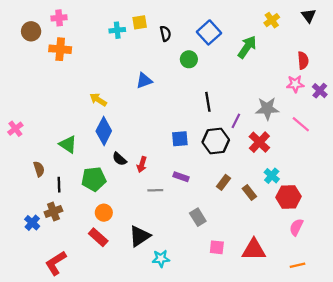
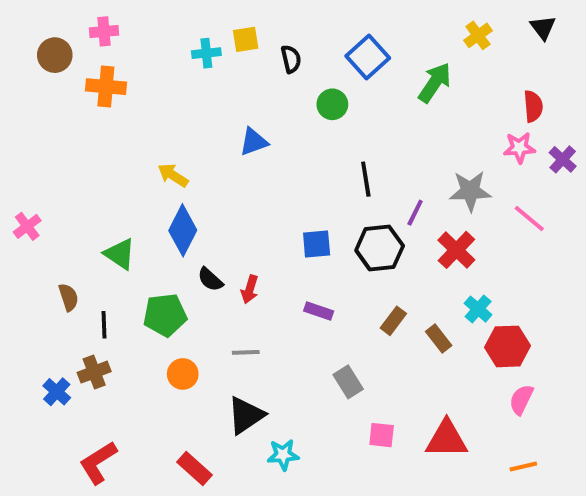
gray line: (155, 190) -> (246, 352), moved
red rectangle: (98, 237) -> (195, 468), moved

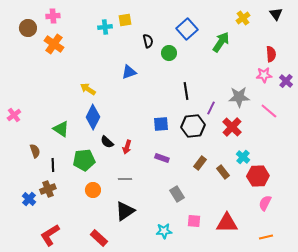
black semicircle: (291, 59) -> (148, 41), moved
orange cross: (106, 87) -> (54, 44), turned 30
cyan star: (283, 455) -> (164, 231), moved

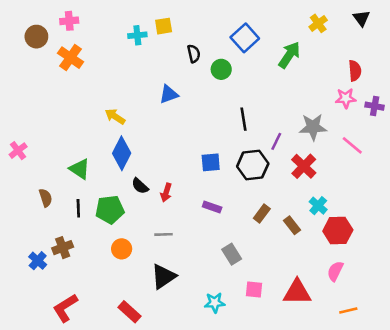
purple cross: (286, 81) -> (375, 106), turned -32
black line: (53, 165) -> (78, 208), moved
pink semicircle: (265, 203) -> (335, 271), moved

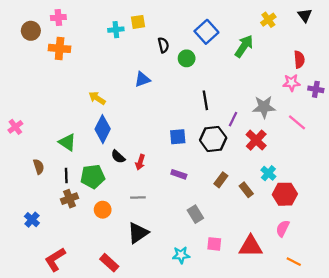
orange cross: (70, 58) -> (60, 48), turned -30
brown cross: (63, 248) -> (70, 199), moved
orange line: (348, 310) -> (294, 262), turned 40

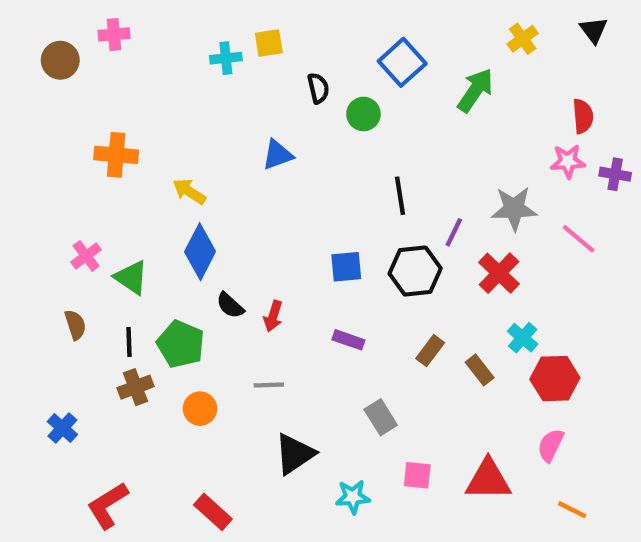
orange cross: (60, 48) -> (116, 155), moved
pink cross: (15, 127) -> (86, 256), moved
green pentagon: (93, 177) -> (181, 344), turned 30
black triangle: (138, 233) -> (295, 454), moved

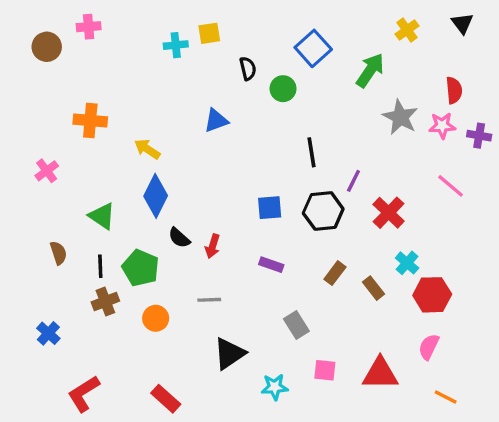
gray star: (514, 209) -> (400, 117), moved, turned 30
pink cross: (86, 256) -> (47, 171), moved

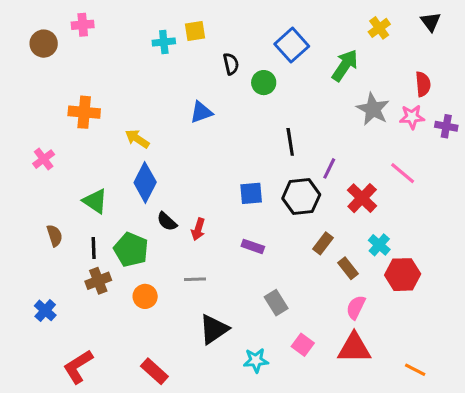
pink line: (451, 186) -> (403, 173), moved
brown rectangle: (335, 273) -> (323, 243), moved
pink semicircle: (429, 347) -> (356, 307), moved
pink square: (325, 370) -> (303, 345), turned 30

